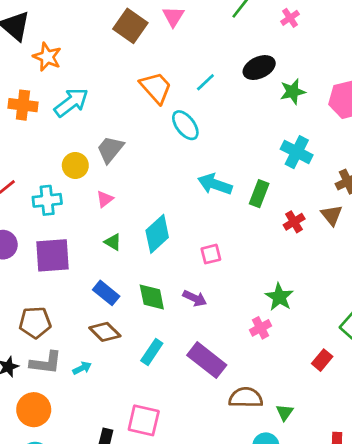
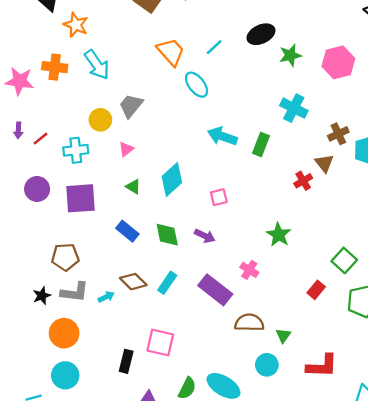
cyan arrow: (71, 102) -> (97, 65), turned 92
red cross: (294, 222) -> (303, 181), moved
pink cross: (260, 328) -> (249, 270), moved, turned -30
brown diamond: (105, 332) -> (133, 282), moved

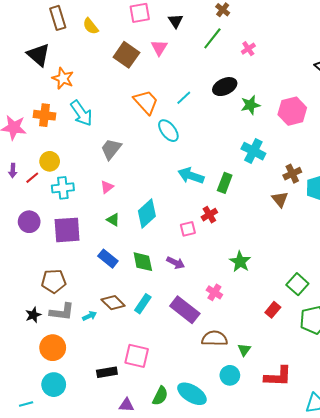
yellow circle: (100, 120) -> (50, 161), moved
red cross: (303, 181) -> (209, 215), moved
black rectangle: (126, 361) -> (107, 372), turned 66

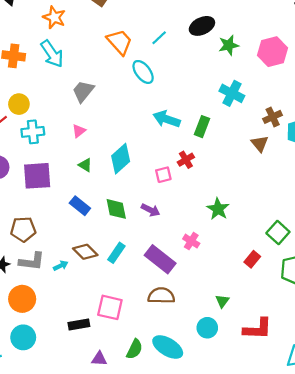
orange star: (63, 78) -> (54, 17), moved
brown semicircle: (214, 338) -> (161, 296), moved

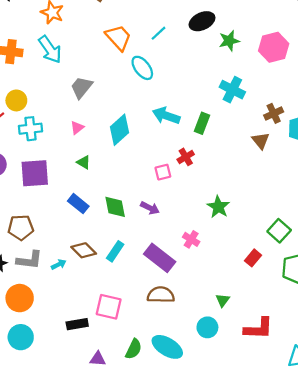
cyan diamond: (121, 159) -> (119, 130), moved

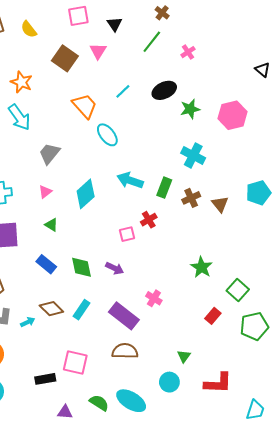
cyan line: (159, 33) -> (123, 91), moved
brown cross: (274, 113) -> (191, 198), moved
green star: (218, 207) -> (201, 267), moved
green semicircle: (134, 349) -> (99, 403), turned -84

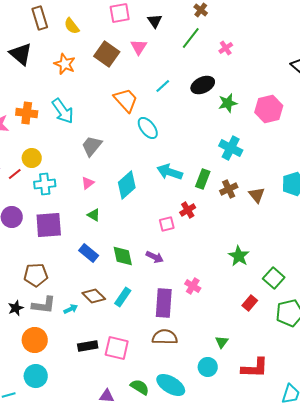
orange star: (21, 82) -> (65, 64), moved
purple rectangle: (124, 316) -> (164, 303), turned 56
black rectangle: (45, 379) -> (88, 346), moved

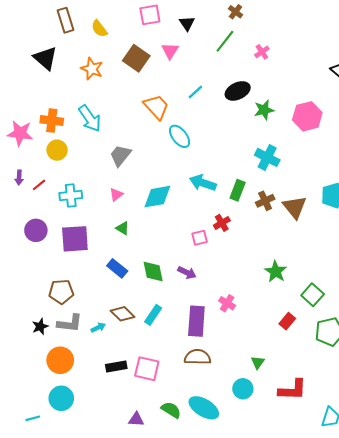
yellow circle: (32, 158) -> (57, 150), moved
cyan diamond: (127, 185) -> (157, 197), turned 32
brown triangle: (257, 195) -> (295, 207), size x1.4

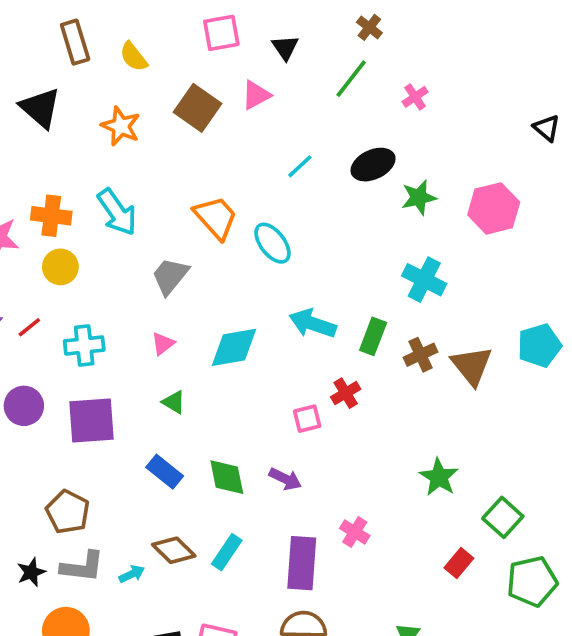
pink triangle: (170, 51) -> (256, 95), turned 30
orange trapezoid: (156, 107) -> (216, 218), moved
brown pentagon: (61, 292) -> (68, 512), turned 30

